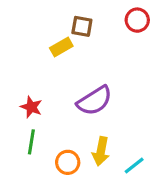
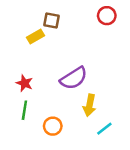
brown square: (82, 26) -> (51, 21), moved
yellow rectangle: (61, 47) -> (36, 36), moved
yellow arrow: (101, 151) -> (90, 105), moved

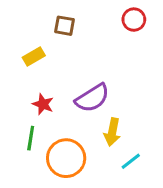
yellow rectangle: (36, 36) -> (34, 56), moved
red star: (24, 83) -> (43, 104), moved
orange circle: (53, 126) -> (66, 158), size x1.6

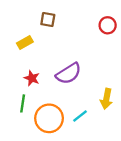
red circle: (134, 20) -> (108, 25), moved
yellow arrow: (112, 132) -> (106, 99), moved
cyan line: (131, 161) -> (80, 116), moved

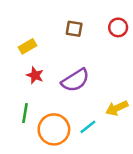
brown square: (48, 20) -> (74, 29), moved
red star: (32, 78) -> (35, 75), moved
yellow arrow: (106, 99) -> (117, 108), turned 54

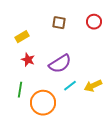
cyan line: (88, 127) -> (70, 86), moved

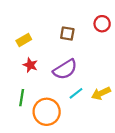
brown square: (59, 23) -> (67, 33), moved

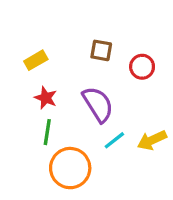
red circle: (102, 24) -> (142, 67), moved
purple semicircle: (65, 69) -> (98, 104), turned -90
green line: (22, 98) -> (47, 132), moved

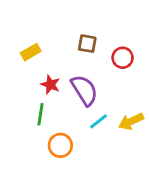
red star: (46, 98) -> (50, 85), moved
orange circle: (70, 168) -> (60, 145), size x0.7

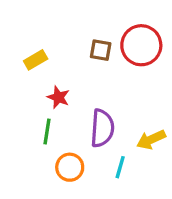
red circle: (123, 58) -> (141, 45), moved, size x1.6
purple semicircle: (84, 90) -> (102, 128), moved, turned 36
cyan line: (99, 121) -> (120, 167), moved, turned -36

